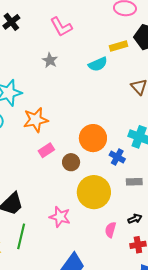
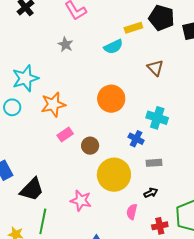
orange circle: (93, 138) -> (111, 99), moved
black arrow: (135, 219) -> (151, 193), moved

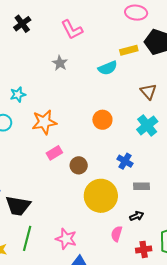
cyan star: (25, 78) -> (18, 95), size x0.6
orange circle: (111, 99) -> (102, 120), size x0.7
cyan cross: (157, 118) -> (147, 125), moved, turned 30
black trapezoid: (32, 189) -> (18, 206), turned 52
pink star: (81, 201) -> (66, 239), moved

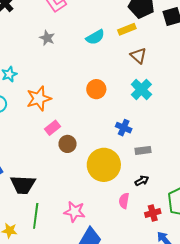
yellow rectangle: (129, 50) -> (127, 29), moved
brown circle: (79, 165) -> (68, 144), moved

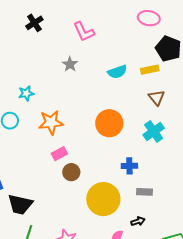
orange circle: (96, 89) -> (109, 123), size x1.4
blue cross: (124, 128) -> (129, 166), turned -35

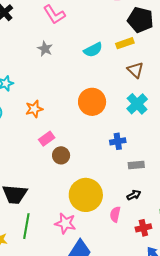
orange star: (51, 122) -> (34, 109), size x0.7
yellow circle: (103, 199) -> (86, 195), moved

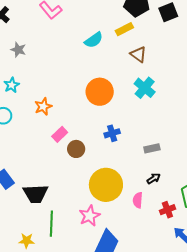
gray star: (45, 49) -> (18, 50), moved
blue cross: (118, 141) -> (112, 133), moved
pink star: (65, 223) -> (89, 216), turned -30

